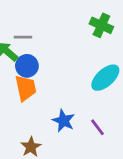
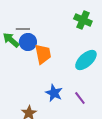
blue circle: (27, 66) -> (28, 42), moved
orange trapezoid: (26, 88) -> (43, 54), moved

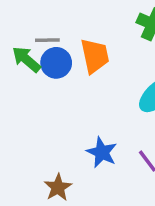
orange trapezoid: (43, 54) -> (95, 56), moved

